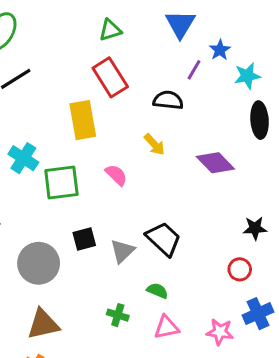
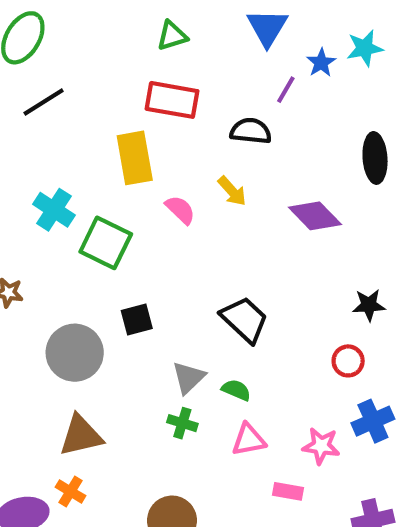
cyan star: (247, 76) -> (365, 48), moved
red rectangle: (110, 77) -> (172, 100), turned -48
pink semicircle: (116, 175) -> (180, 210), moved
green square: (61, 183) -> (106, 243), turned 33
gray triangle: (122, 251) -> (189, 378), moved

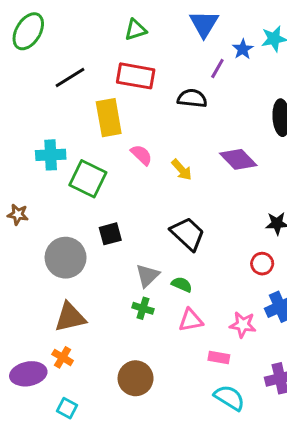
black line: (44, 102) -> (70, 77), moved
yellow arrow: (232, 191) -> (182, 170), moved
cyan cross: (54, 210) -> (51, 155), turned -36

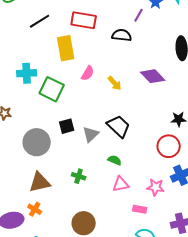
pink semicircle: (141, 155) -> (88, 73), turned 77
red circle: (262, 264) -> (169, 146), size x1.5
gray triangle: (147, 276) -> (91, 134), moved
green cross: (143, 308) -> (79, 176), moved

